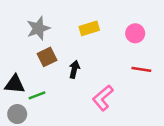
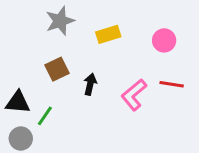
gray star: (38, 28) -> (60, 21), moved
green line: (37, 95) -> (45, 116), turned -35
pink L-shape: (103, 98) -> (134, 95), moved

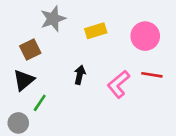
pink circle: (164, 40) -> (145, 36), size x1.4
brown square: (57, 69) -> (30, 49), moved
black triangle: (18, 102) -> (24, 80), moved, turned -45

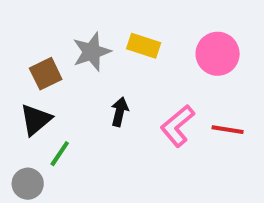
gray star: (53, 19) -> (92, 52), moved
yellow rectangle: (96, 31) -> (144, 46), turned 35
red line: (152, 75) -> (228, 130), moved

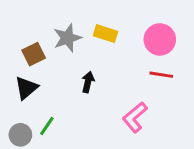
pink L-shape: (178, 126) -> (135, 117), moved
red line: (228, 130) -> (161, 75), moved
green line: (60, 154) -> (47, 126), moved

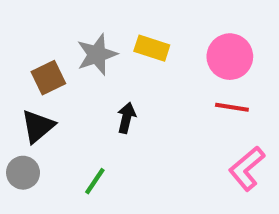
pink L-shape: (135, 117) -> (247, 168), moved
green line: (47, 126) -> (95, 181), moved
gray circle: (20, 135) -> (23, 173), moved

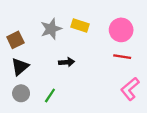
brown square: (48, 78) -> (15, 40), moved
black arrow: (126, 118) -> (67, 62), turned 72
gray circle: (23, 173) -> (21, 93), moved

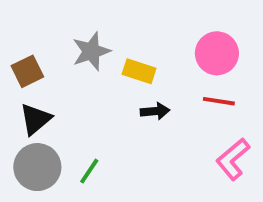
yellow rectangle: (80, 25) -> (139, 71), moved
black arrow: (67, 62) -> (155, 111), moved
gray circle: (21, 93) -> (37, 167), size x1.5

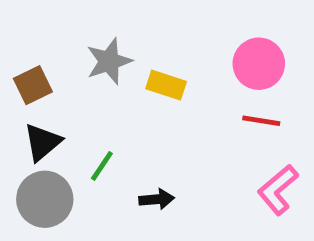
black arrow: (155, 111) -> (157, 199), moved
green line: (89, 171) -> (102, 166), moved

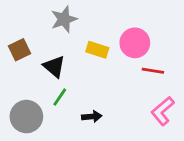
gray star: (109, 61) -> (64, 19), moved
pink circle: (259, 64) -> (135, 43), moved
black triangle: (42, 142) -> (54, 66), moved, turned -40

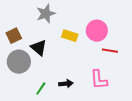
green line: (60, 97) -> (41, 89), moved
pink L-shape: (163, 111) -> (99, 80), moved, turned -55
gray circle: (26, 117) -> (19, 62), moved

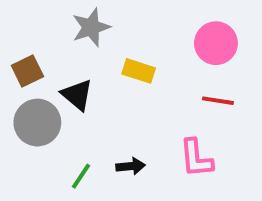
pink circle: (97, 31) -> (216, 43), moved

